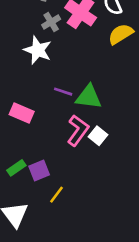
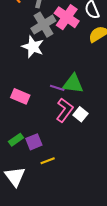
gray cross: (51, 22) -> (43, 25), size x1.6
purple line: (63, 92) -> (57, 88), moved
yellow line: (56, 195) -> (48, 161), turned 32

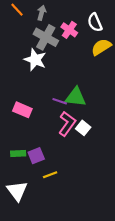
pink cross: (67, 17) -> (69, 30), size x0.7
gray cross: (43, 25) -> (46, 37), turned -30
green rectangle: (16, 140) -> (18, 154), turned 32

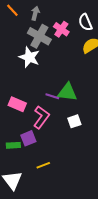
pink L-shape: (67, 124) -> (41, 117), moved
white square: (83, 128) -> (74, 121), turned 32
purple square: (36, 156) -> (28, 138), moved

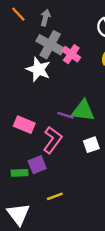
pink cross: (61, 29) -> (71, 54), moved

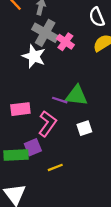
pink rectangle: (24, 125) -> (20, 109), turned -30
green rectangle: (20, 173) -> (16, 155), size x1.5
yellow line: (55, 196) -> (55, 167), moved

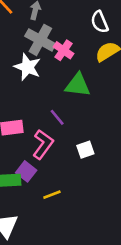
green triangle: (77, 96) -> (78, 85), moved
purple line: (60, 100) -> (57, 117), turned 32
purple square: (33, 147) -> (26, 171), turned -30

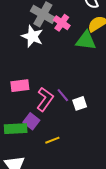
green triangle: (78, 85) -> (86, 41), moved
purple line: (57, 117) -> (63, 95), moved

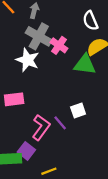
pink rectangle: (20, 86) -> (14, 99), moved
white square: (80, 103) -> (78, 111), moved

